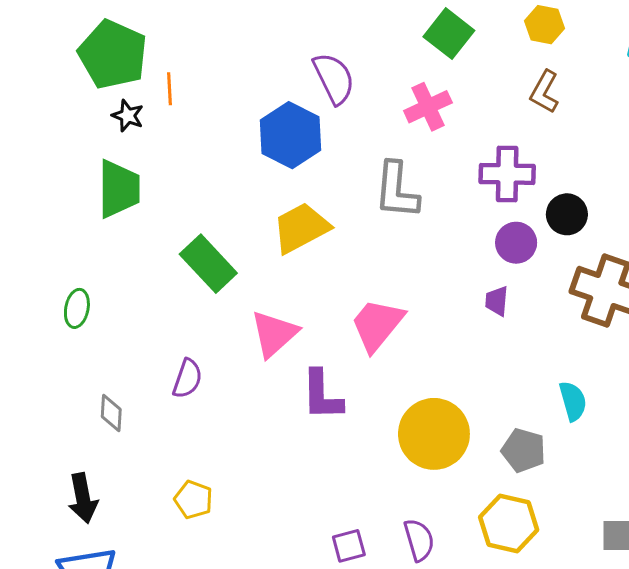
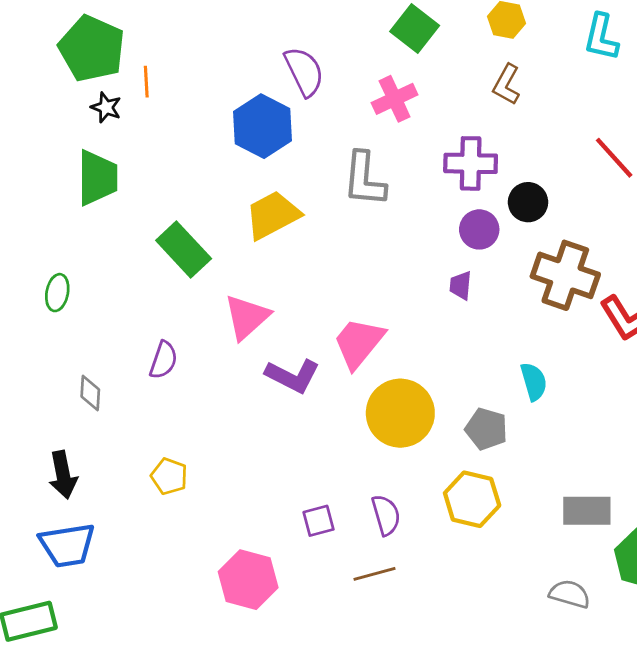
pink trapezoid: (377, 325) -> (359, 343), moved
purple L-shape: (322, 395) -> (293, 376), turned -62

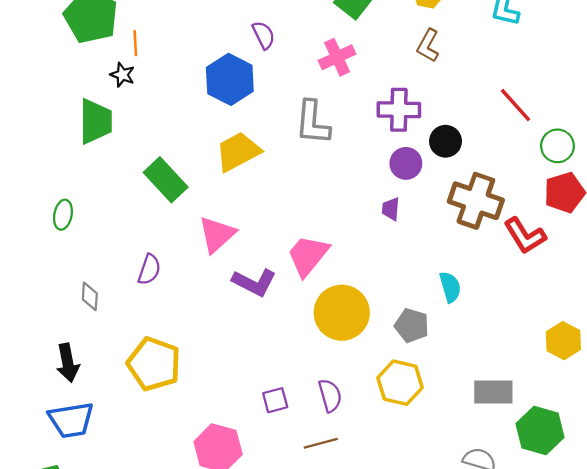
purple semicircle: (304, 72) -> (264, 35), size x0.7
black star: (106, 107) -> (122, 75), moved
yellow pentagon: (169, 476) -> (154, 364), size x1.8

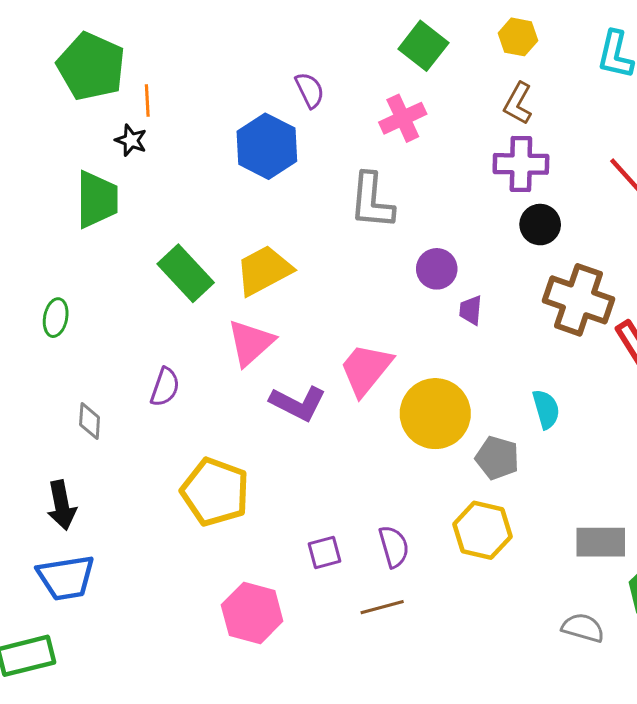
purple cross: (399, 110) -> (521, 164), moved
yellow trapezoid: (238, 152) -> (264, 270), moved
purple circle: (406, 163) -> (437, 269), moved
yellow circle: (342, 313) -> (435, 414), moved
yellow pentagon: (154, 364) -> (215, 492), moved

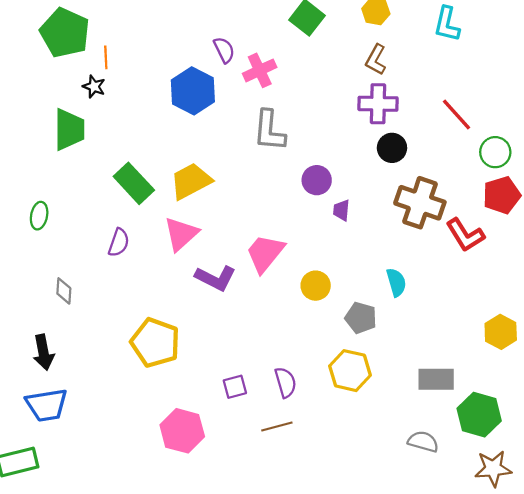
pink cross: (403, 118) -> (260, 70), moved
purple semicircle: (165, 387) -> (119, 243), moved
yellow circle: (435, 414) -> (316, 286), size x0.6

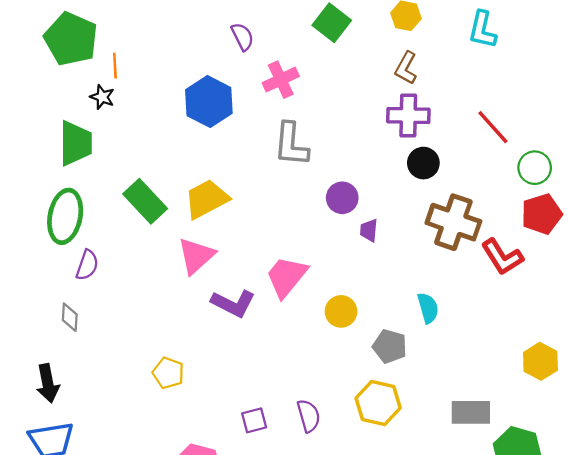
purple semicircle: (224, 50) -> (242, 37), moved
green ellipse: (39, 216) -> (65, 216), moved, size x1.8
purple semicircle: (119, 243) -> (87, 265), moved
yellow pentagon: (155, 343) -> (168, 373), size x0.6

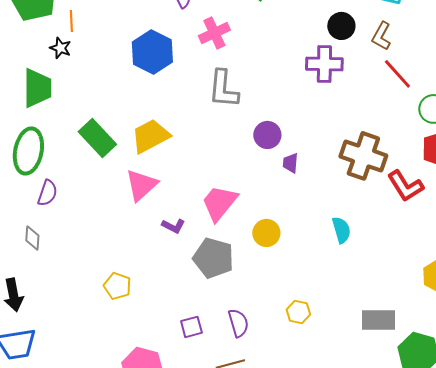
brown L-shape: (406, 68) -> (381, 36), moved
black circle: (423, 163) -> (341, 26), moved
purple L-shape: (233, 303) -> (173, 226), size x0.6
gray pentagon: (390, 346) -> (213, 258), moved, size x1.4
yellow hexagon: (378, 403) -> (298, 312), size x0.6

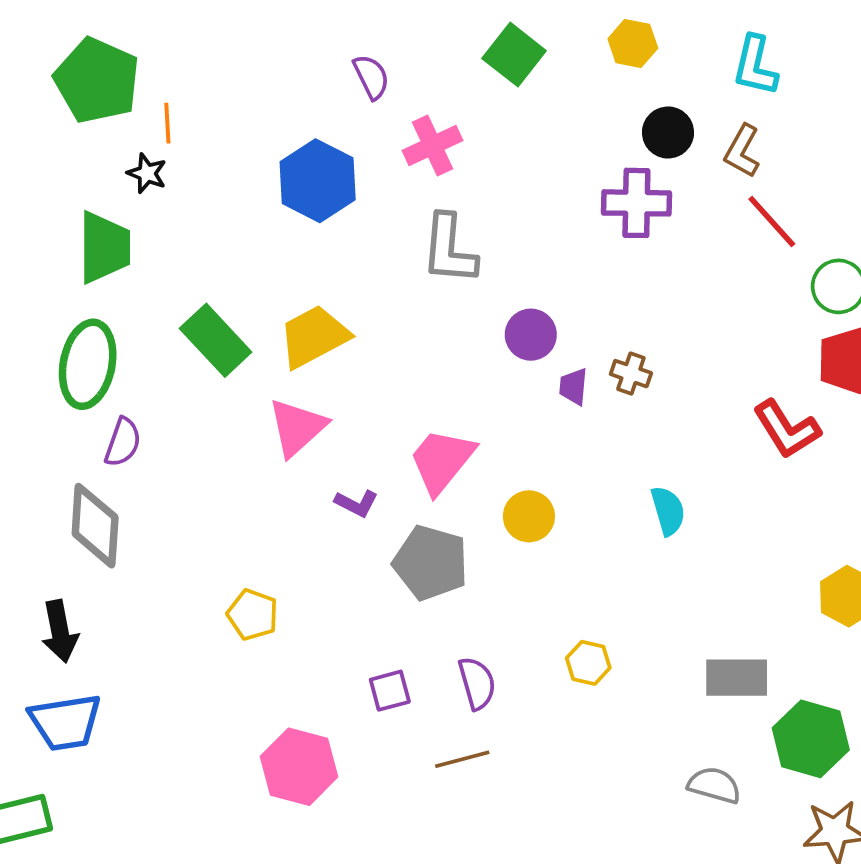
brown cross: (363, 156) -> (631, 374), moved, size x0.5
gray diamond: (32, 238) -> (95, 526), size x1.8

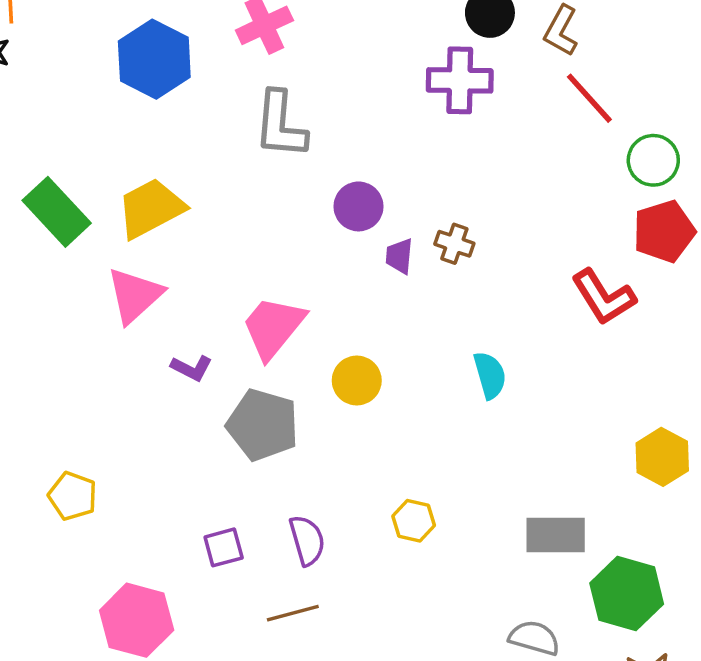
yellow pentagon: (253, 615) -> (73, 496), moved

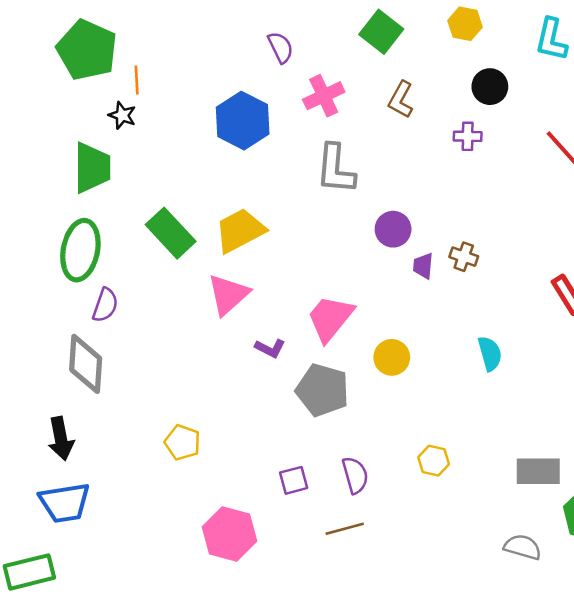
brown L-shape: (561, 31) -> (401, 100), moved
purple cross: (460, 80) -> (468, 136), size x0.6

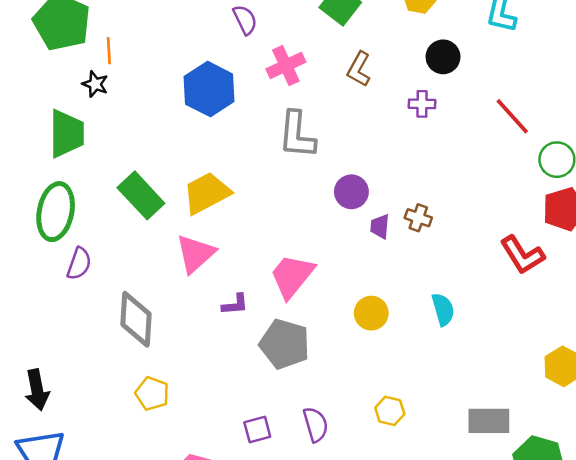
purple L-shape: (270, 348) -> (235, 304), turned -32
yellow circle: (392, 357) -> (371, 313), moved
gray diamond: (86, 364) -> (136, 319), moved

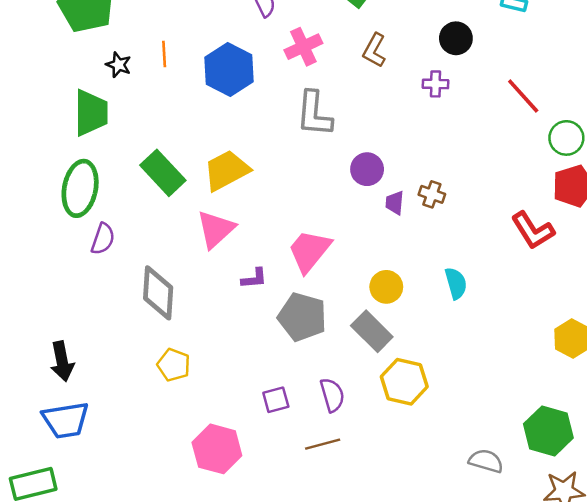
orange line: (109, 51) -> (164, 54), moved
yellow hexagon: (390, 411) -> (404, 382), size x1.6
gray rectangle: (489, 421) -> (372, 331), moved, turned 45

